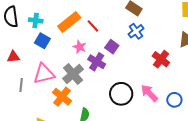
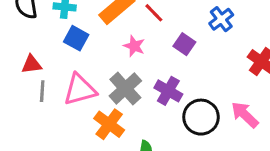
purple cross: (97, 62) -> (168, 91), moved
gray line: (21, 85) -> (42, 91), moved

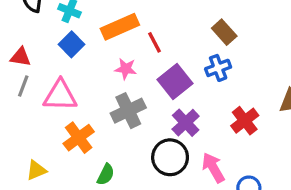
purple square: (184, 44) -> (175, 82), size x1.5
pink star: (134, 46) -> (126, 69), turned -30
gray cross: (125, 88) -> (128, 111), moved
purple cross: (168, 91) -> (186, 123), moved

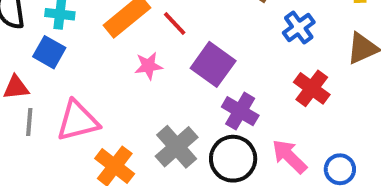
blue square: (71, 44) -> (49, 52), moved
blue cross: (218, 68) -> (299, 28), moved
gray cross: (128, 111) -> (177, 147), moved

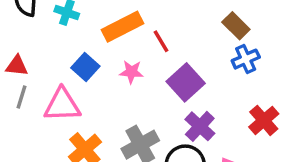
blue cross: (299, 28) -> (246, 59), moved
blue square: (49, 52) -> (85, 67), moved

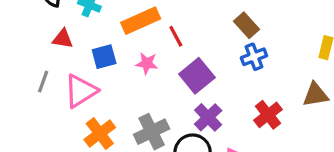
red triangle: (17, 66) -> (63, 39), moved
blue square: (85, 67) -> (104, 57), turned 30
pink triangle: (62, 105) -> (81, 91), turned -33

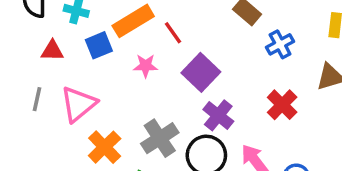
blue square: (104, 57) -> (99, 45), moved
blue cross: (254, 57) -> (280, 44), moved

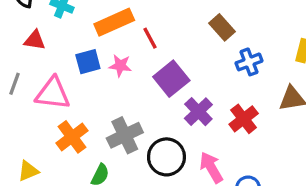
blue square: (99, 45) -> (88, 62), moved
pink triangle: (78, 104) -> (53, 93), turned 39
purple cross: (218, 115) -> (198, 112), moved

